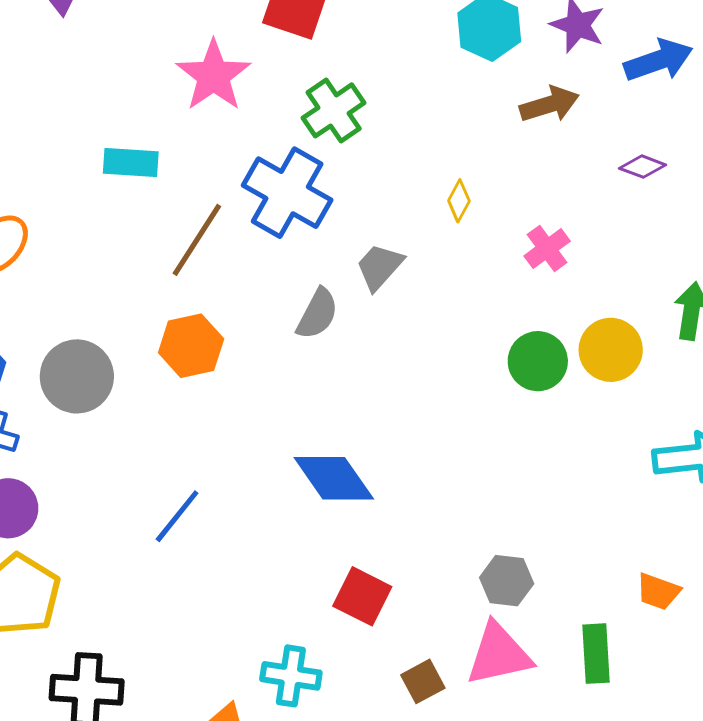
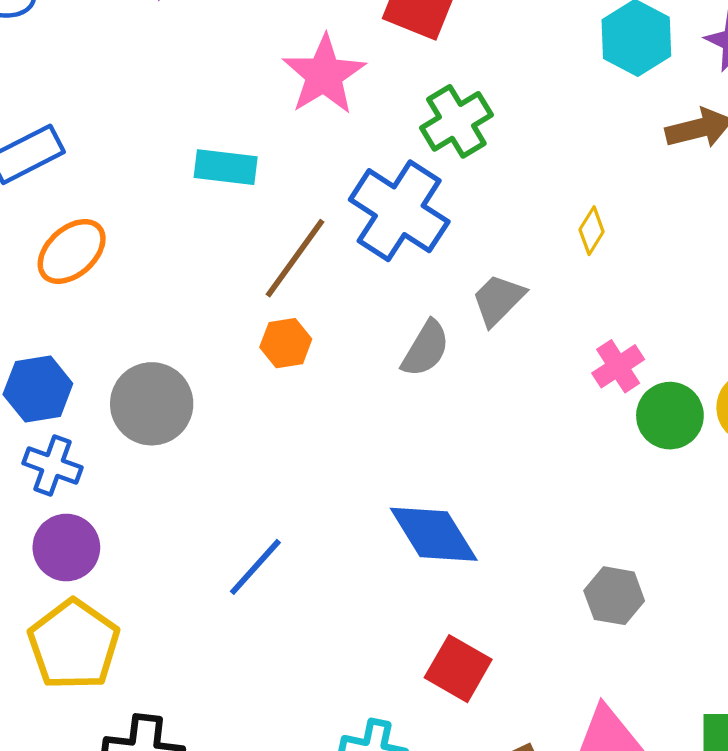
pink cross: (547, 249) -> (618, 366), moved
orange hexagon: (191, 346) -> (286, 343), moved, size x0.7
gray hexagon: (507, 581) -> (614, 596), moved

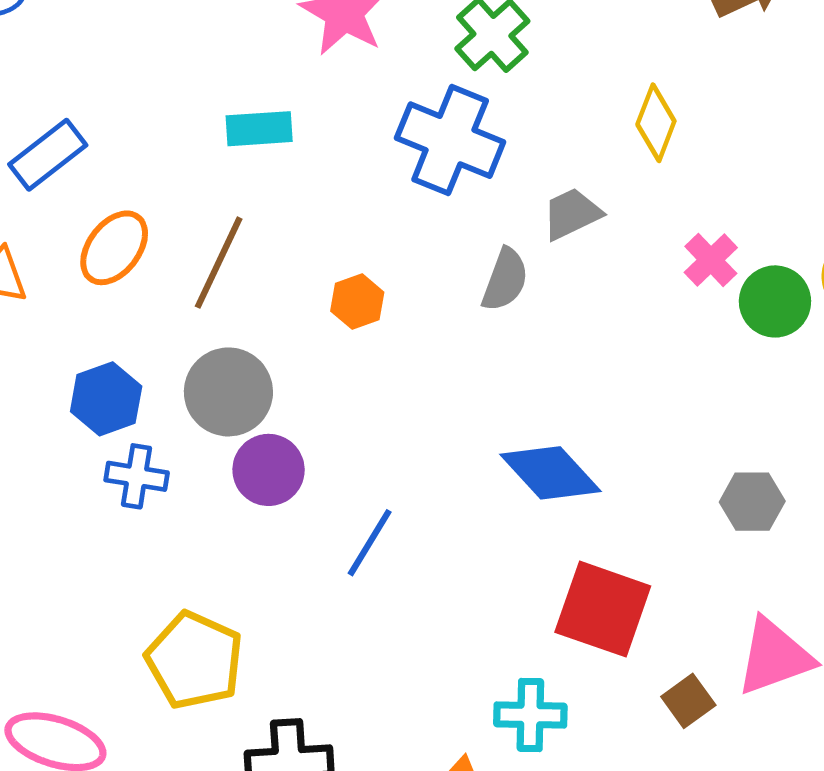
yellow diamond: (592, 231) -> (656, 123), size x1.5
brown line: (295, 258) -> (219, 263), moved
gray trapezoid: (498, 300) -> (572, 214), turned 30
purple circle: (66, 548) -> (269, 470), moved
red square: (458, 669) -> (603, 609), size x1.4

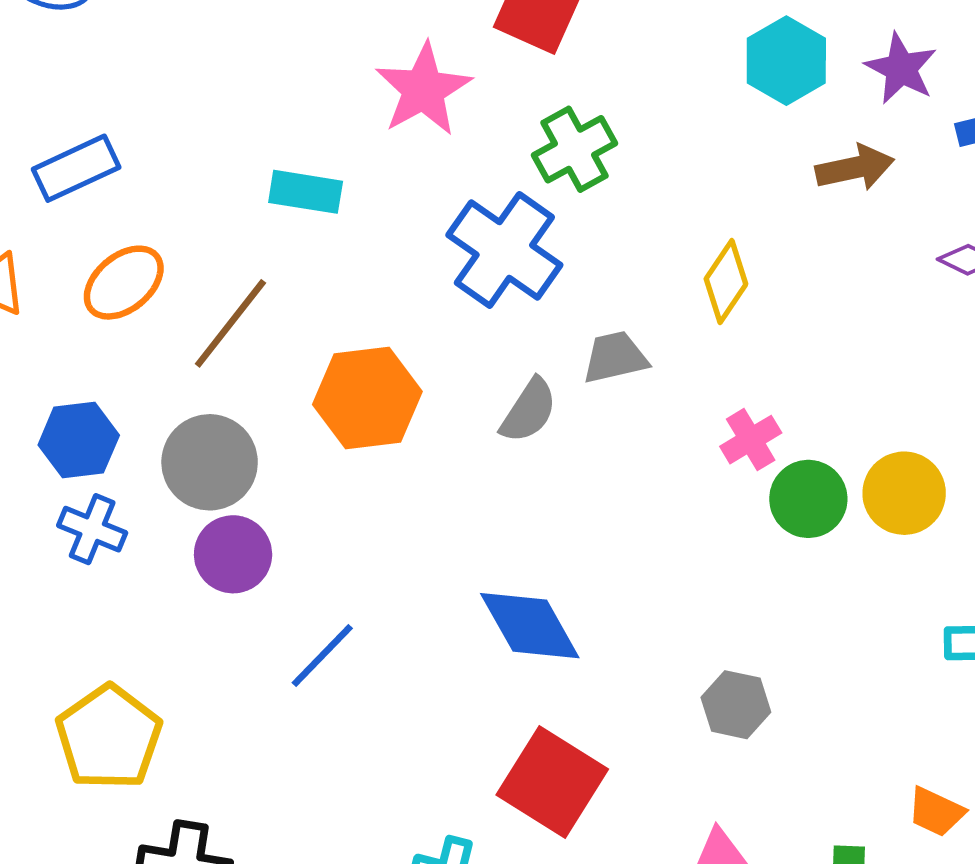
orange hexagon: (357, 302) -> (367, 398), size x1.8

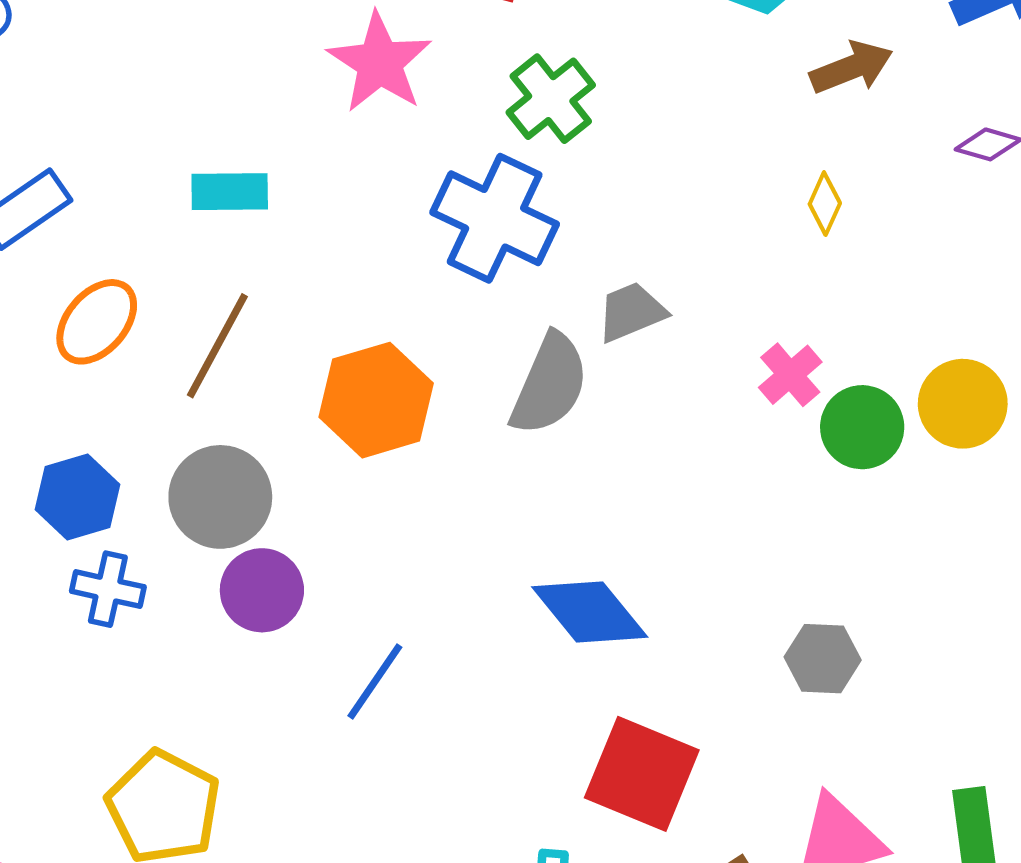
cyan rectangle: (306, 192) -> (230, 192), moved
yellow diamond: (726, 282) -> (825, 204), moved, size x0.7
gray semicircle: (529, 411) -> (550, 384), size x1.4

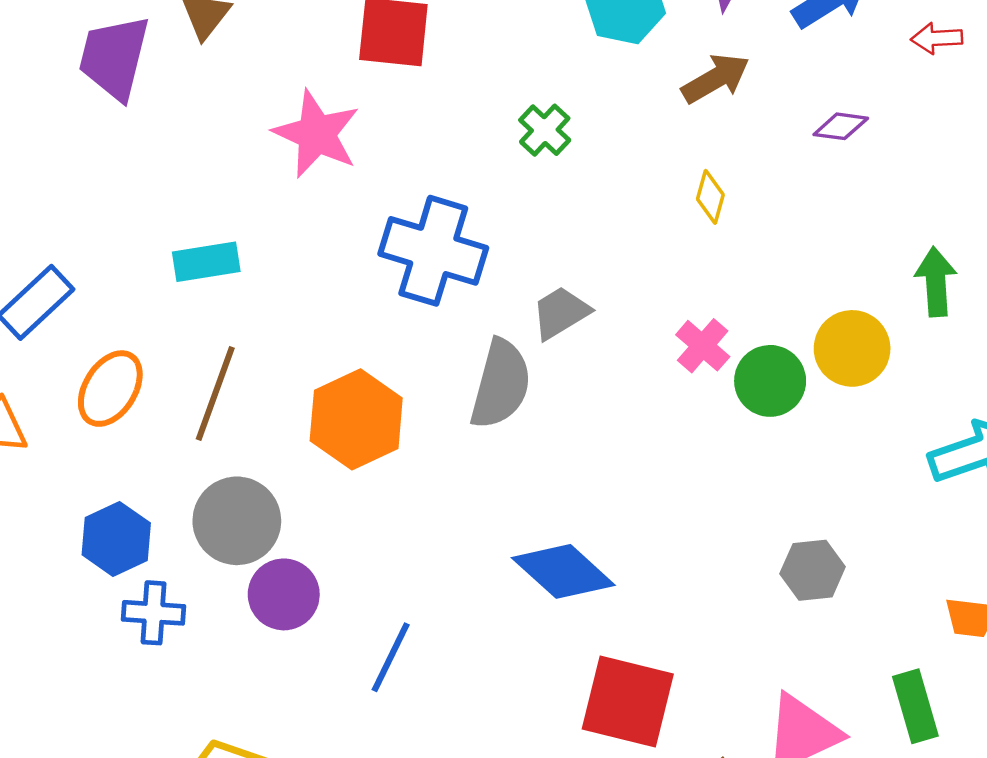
green cross: (551, 99) -> (545, 130), moved, size x0.7
gray hexagon: (823, 659) -> (813, 570), moved

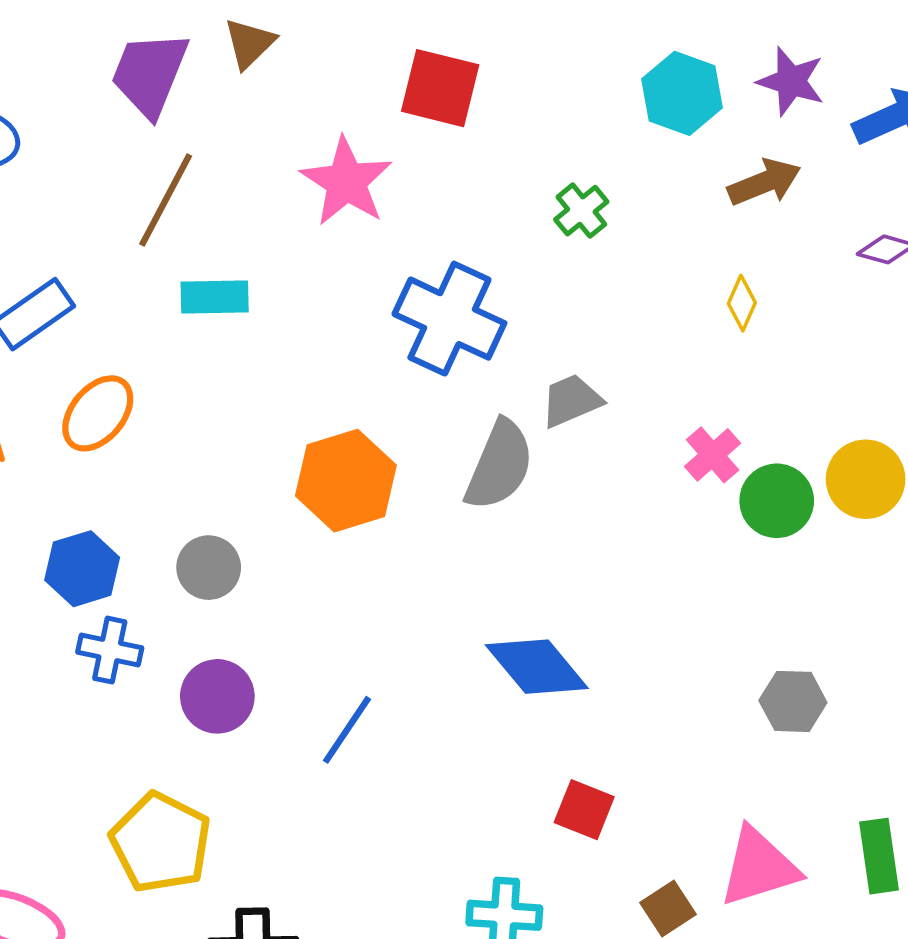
brown line: (215, 394) -> (166, 200), moved
gray circle: (237, 521) -> (209, 568), size x0.7
purple circle: (284, 594) -> (217, 696), moved
red square: (628, 702) -> (584, 810), size x0.6

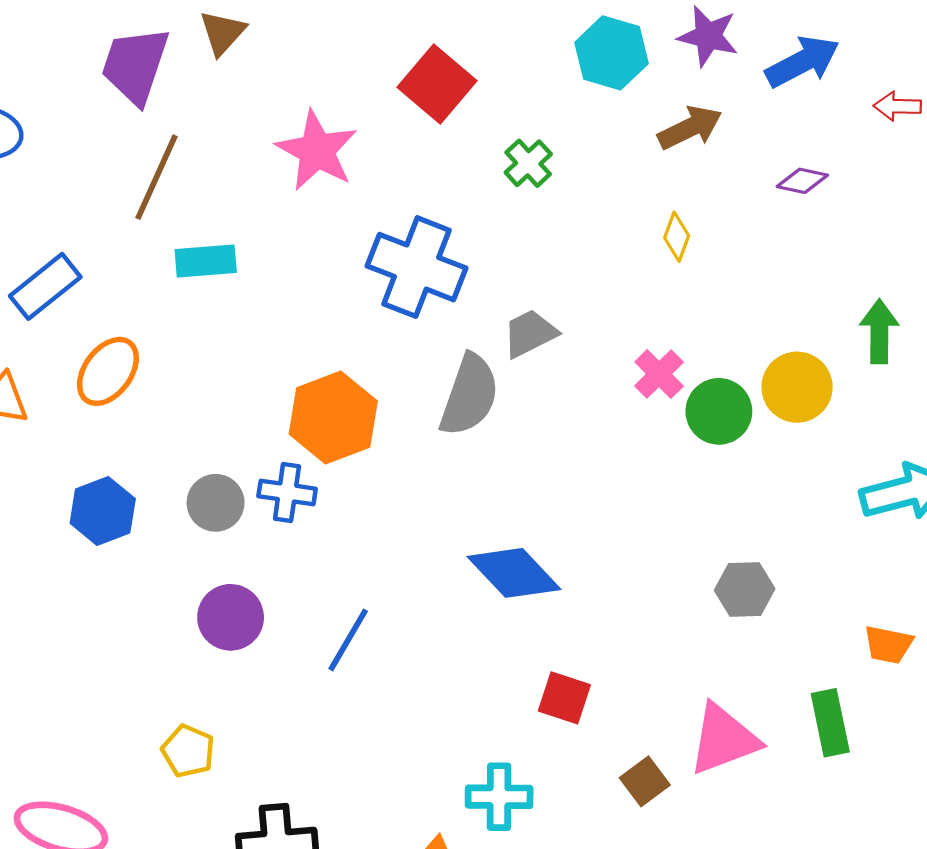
red square: (440, 88) -> (437, 84), moved, turned 30
blue cross: (110, 650) -> (287, 492), moved
yellow pentagon: (161, 843) -> (188, 751), size x0.6

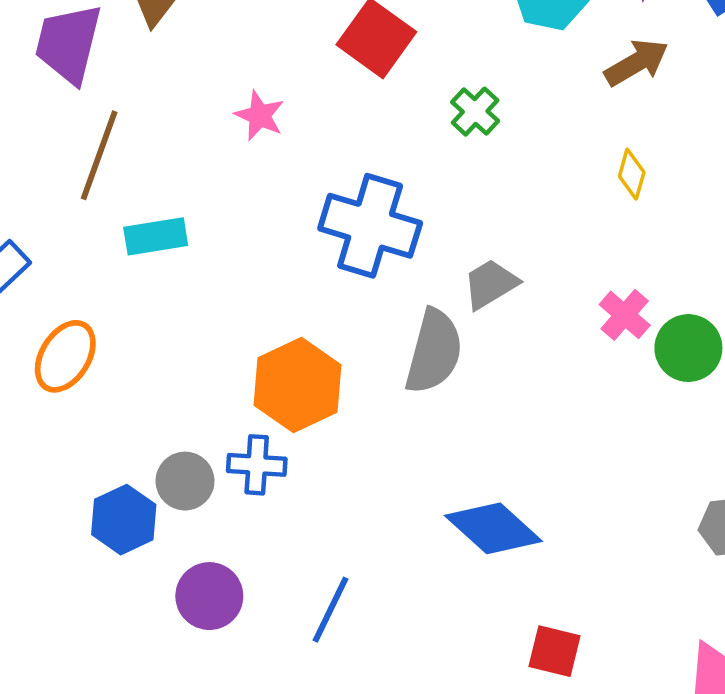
pink star: (317, 151) -> (260, 116), size x0.6
blue hexagon: (103, 511) -> (124, 520), moved

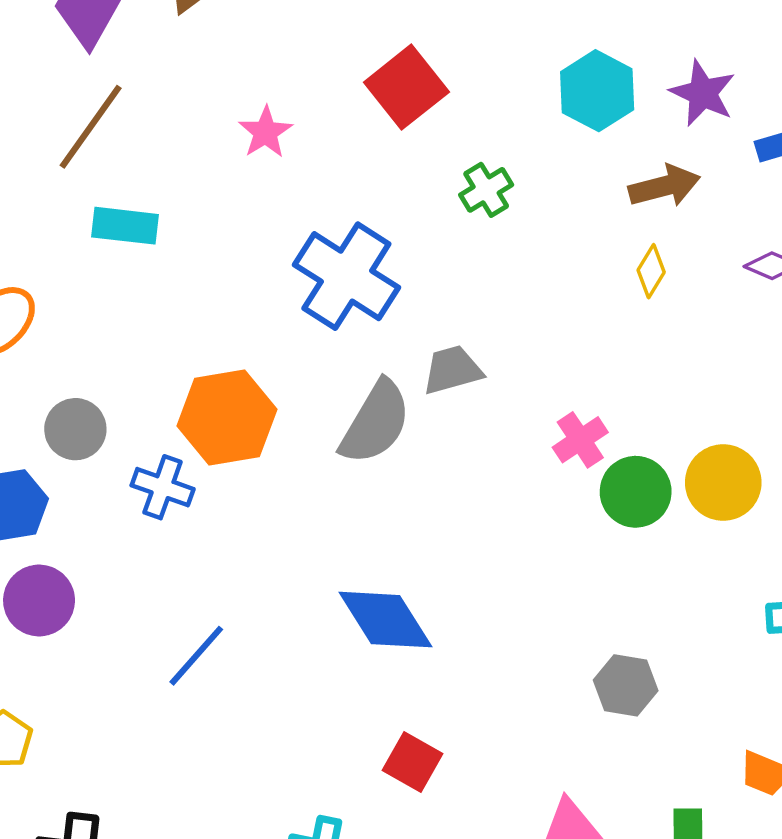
yellow diamond: (632, 174) -> (651, 271), moved
gray circle: (185, 481) -> (75, 429), moved
purple circle: (209, 596) -> (39, 600), moved

